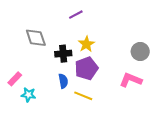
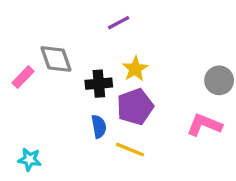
pink rectangle: (15, 79) -> (23, 77), moved
cyan star: (28, 95) -> (30, 159), moved

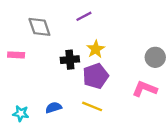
gray diamond: (56, 59) -> (39, 27), moved
pink rectangle: (23, 77) -> (16, 55), turned 49
blue semicircle: (99, 126) -> (54, 108), moved, turned -98

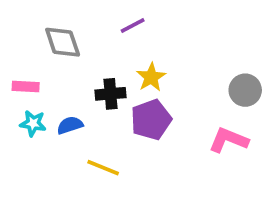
yellow line: (92, 106) -> (103, 168), moved
blue semicircle: (54, 108) -> (70, 125), moved
cyan star: (21, 113) -> (33, 123), moved

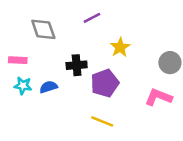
yellow star: (151, 77) -> (120, 47), moved
yellow line: (103, 168) -> (102, 121), moved

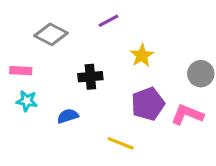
gray diamond: (43, 29) -> (51, 34), turned -44
purple pentagon: (105, 83) -> (148, 104), moved
blue semicircle: (48, 87) -> (68, 116), moved

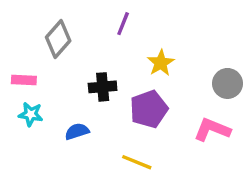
purple line: (109, 21) -> (123, 24), turned -40
gray diamond: (51, 34) -> (58, 39), turned -76
purple pentagon: (148, 104) -> (149, 109), moved

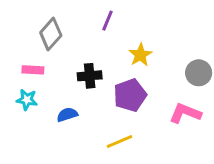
pink rectangle: (24, 80) -> (33, 70), moved
yellow line: (137, 162) -> (119, 141), turned -45

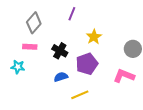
pink rectangle: (33, 70) -> (30, 47), moved
black cross: (90, 76) -> (60, 51), turned 35
blue semicircle: (67, 115) -> (61, 77), moved

